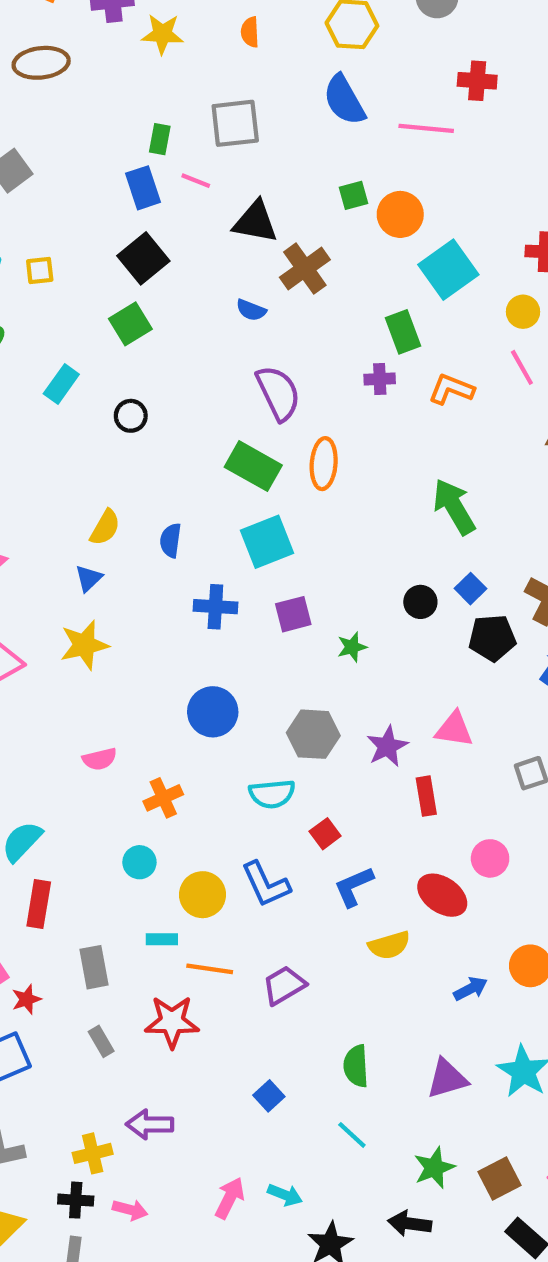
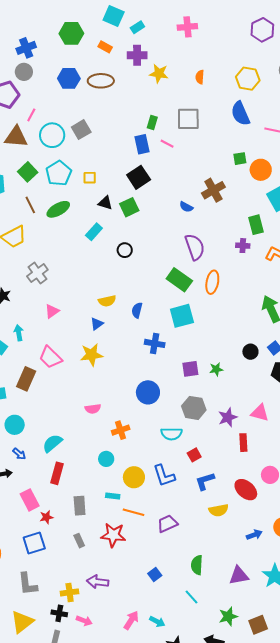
black triangle: (255, 222) -> (105, 203), moved, size x0.7
yellow semicircle: (105, 527) -> (107, 301), turned 42
purple square: (293, 614) -> (190, 369), moved

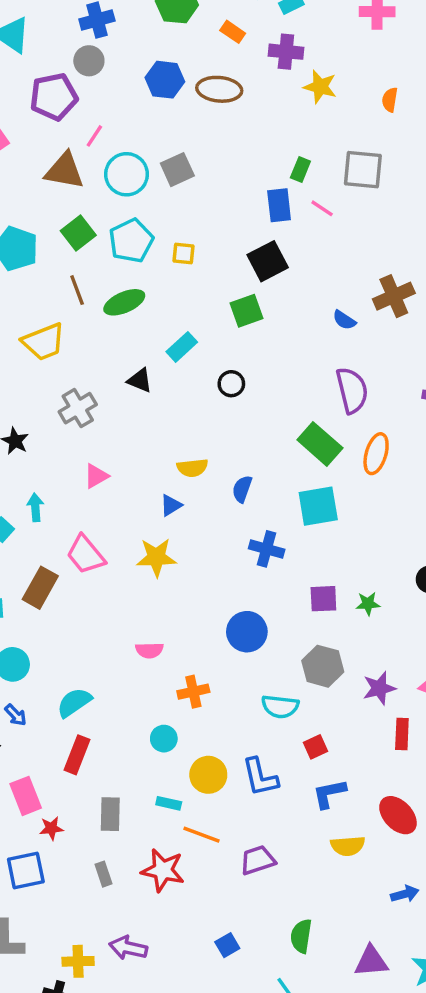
black triangle: (105, 203) -> (140, 380), moved

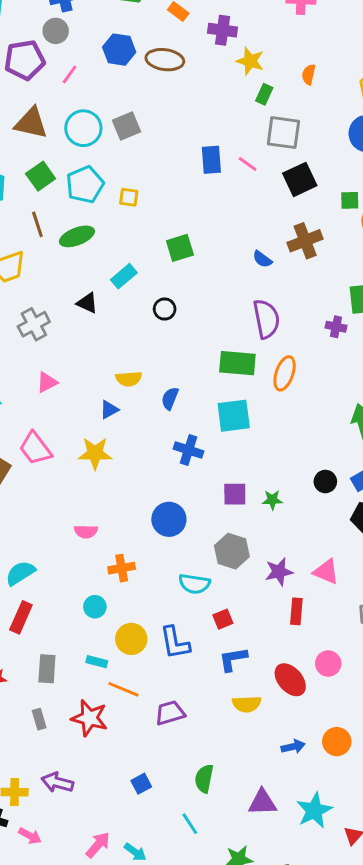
pink line: (94, 136) -> (70, 74), moved
green rectangle: (300, 169) -> (264, 94), moved
black square: (268, 261) -> (300, 179), moved
green rectangle: (320, 444) -> (237, 363), turned -39

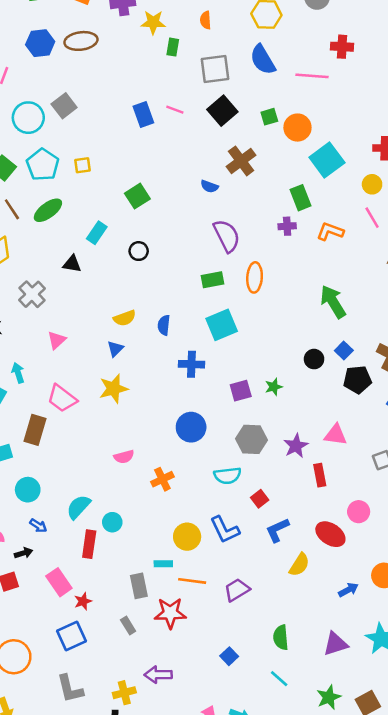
gray square: (283, 133) -> (215, 69), moved
green rectangle: (237, 363) -> (212, 280), size x0.7
cyan circle: (95, 607) -> (112, 522), moved
gray rectangle: (47, 669) -> (139, 586), moved
yellow semicircle: (247, 704) -> (299, 565), turned -40

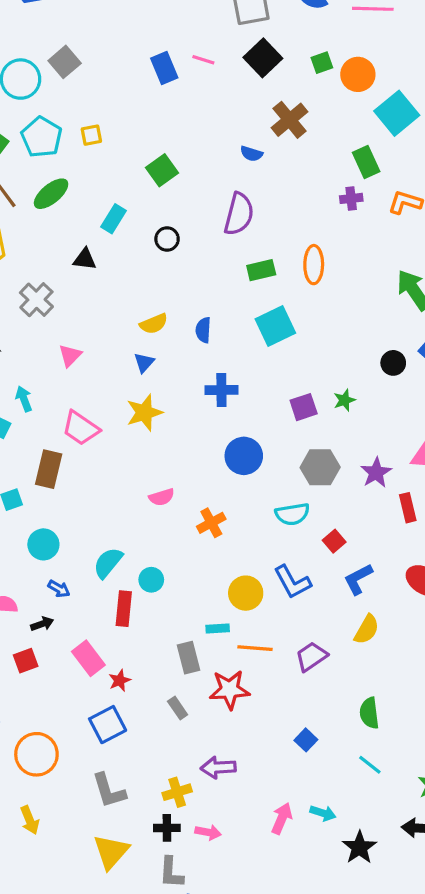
purple semicircle: (227, 236) -> (239, 214), moved, turned 44
blue cross: (191, 364) -> (221, 390), moved
yellow semicircle: (299, 565) -> (367, 629), moved

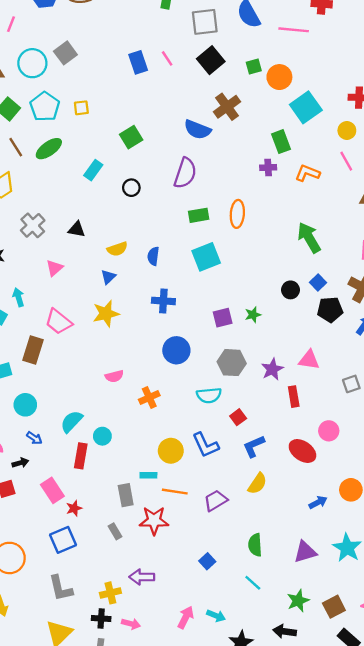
pink line: (203, 60) -> (167, 58), turned 35
blue semicircle: (251, 154) -> (197, 130), size x1.6
black triangle: (85, 259) -> (77, 229), moved

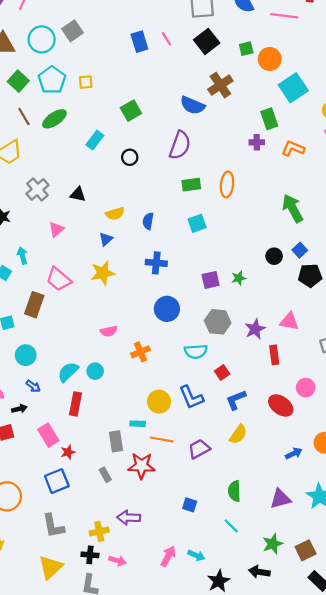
cyan square: (206, 257) -> (197, 223), size x0.7
cyan circle: (102, 436) -> (95, 371), moved
blue square: (207, 561) -> (190, 505), turned -32

